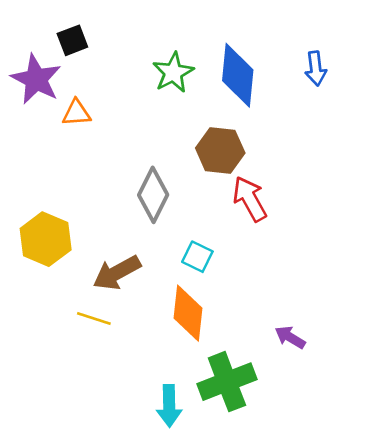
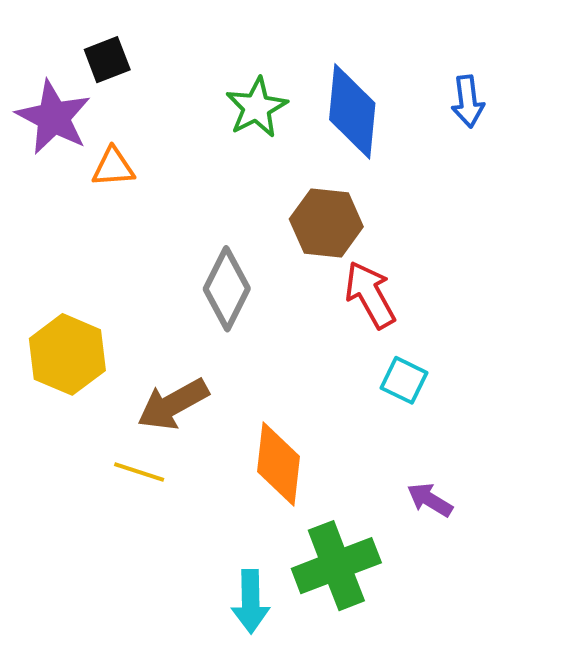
cyan square: (197, 257) -> (404, 380), moved

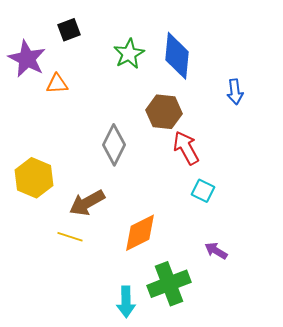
black square: (107, 60) -> (69, 30), moved
blue arrow: (468, 101) -> (235, 92), moved
orange diamond: (279, 464) -> (140, 233), turned 57

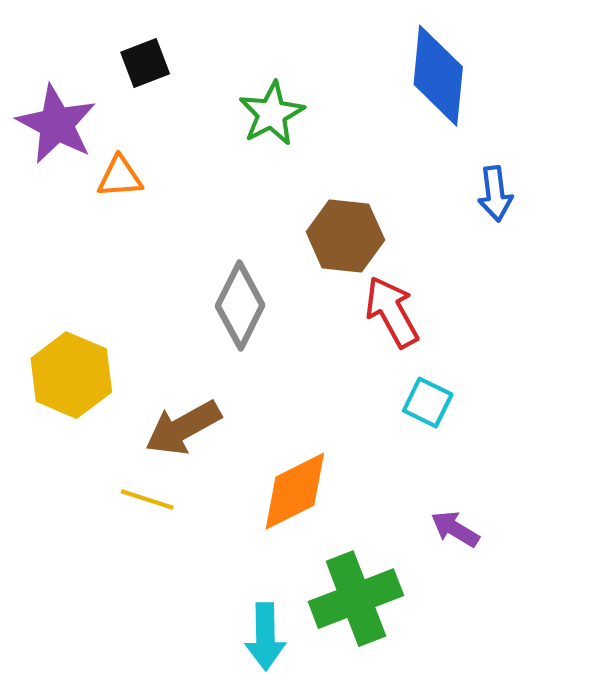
blue diamond: (177, 56) -> (438, 76), moved

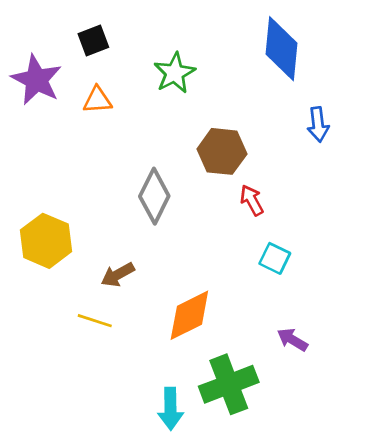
orange triangle: (120, 177) -> (97, 100), moved
red arrow: (392, 312) -> (252, 200), size x0.7
brown arrow: (183, 428) -> (118, 275), size x0.7

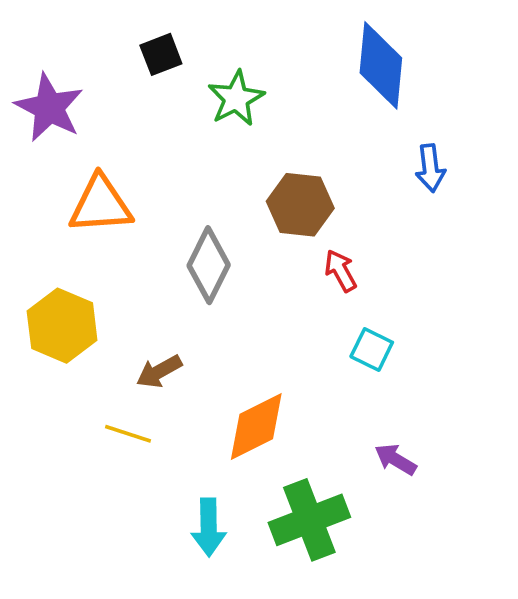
black square: (93, 40) -> (161, 54), moved
orange triangle: (97, 100) -> (101, 205), moved, size x1.6
cyan arrow: (171, 409) -> (209, 527), moved

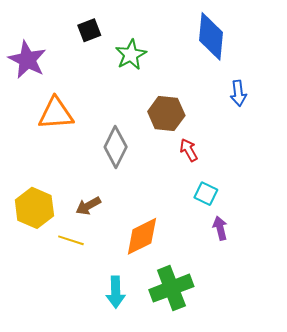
yellow hexagon: (62, 326) -> (34, 208), moved
purple arrow: (395, 459) -> (220, 228), moved, turned 45

